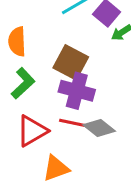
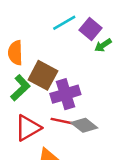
brown square: (71, 62) -> (43, 75), moved
purple cross: (77, 91) -> (65, 94), turned -32

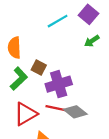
purple square: (90, 29) -> (89, 14), moved
brown square: (43, 75) -> (39, 68), size x0.6

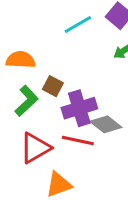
orange semicircle: (14, 48) -> (21, 60), turned 95
gray diamond: (75, 112) -> (106, 124), moved

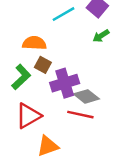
orange semicircle: (21, 60) -> (34, 43), moved
red line: (78, 141) -> (80, 115), moved

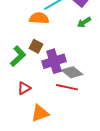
orange semicircle: (34, 43) -> (39, 18), moved
red triangle: (28, 116) -> (24, 88), size x0.6

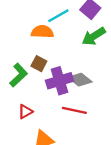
green arrow: (84, 22) -> (94, 36), size x1.5
gray diamond: (72, 72) -> (80, 80), moved

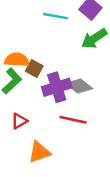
cyan line: (58, 16) -> (55, 16), turned 40
orange semicircle: (42, 32) -> (17, 60), moved

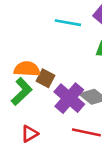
purple cross: (57, 87) -> (69, 98), turned -32

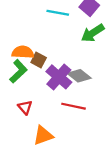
red triangle: (30, 134) -> (25, 107), turned -42

